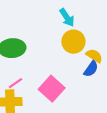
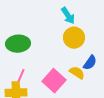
yellow semicircle: (94, 56) -> (77, 73), moved
pink line: (16, 83) -> (21, 76), turned -32

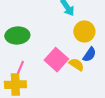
yellow circle: (74, 38) -> (84, 32), moved
pink square: (54, 81) -> (56, 60), moved

